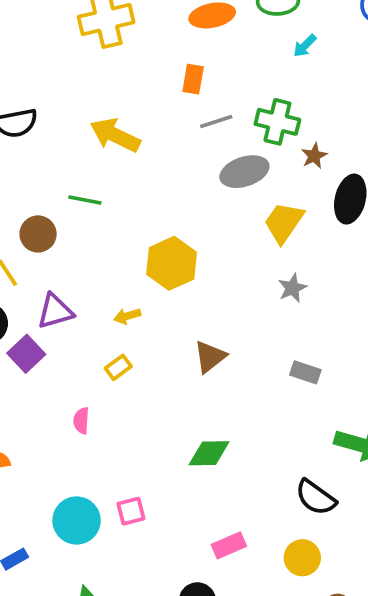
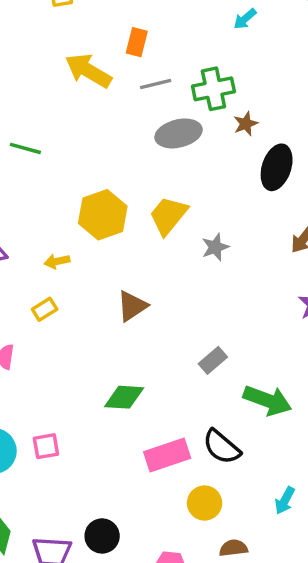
green cross: (277, 122) -> (213, 89), turned -30
yellow arrow: (115, 135) -> (88, 71), moved
yellow trapezoid: (284, 222) -> (168, 215), moved
gray rectangle: (305, 372) -> (213, 360), moved, turned -64
pink rectangle: (229, 545) -> (167, 455), moved, size x1.4

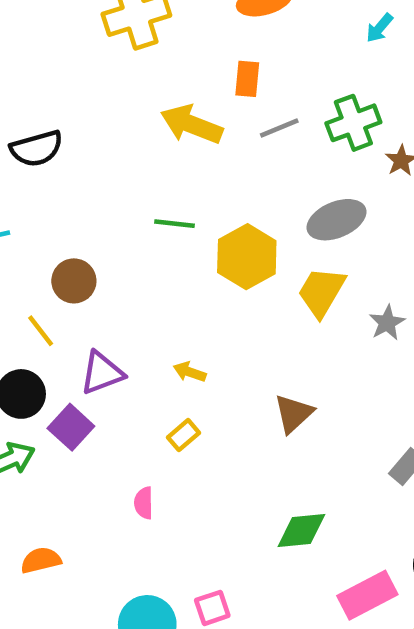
gray ellipse: (179, 133) -> (336, 220), moved
green line: (25, 148) -> (175, 224), moved
yellow hexagon: (103, 215) -> (247, 257), moved
yellow arrow: (57, 261) -> (190, 372), turned 40

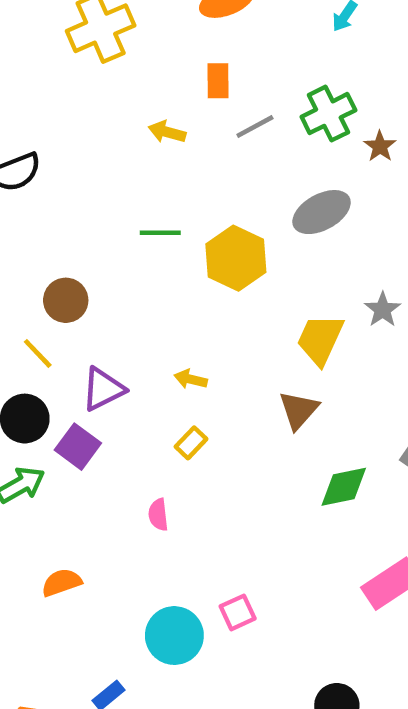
yellow arrow: (191, 124) -> (167, 132), size x0.6
yellow trapezoid: (321, 292) -> (320, 339), moved
green diamond: (301, 531) -> (344, 487), moved

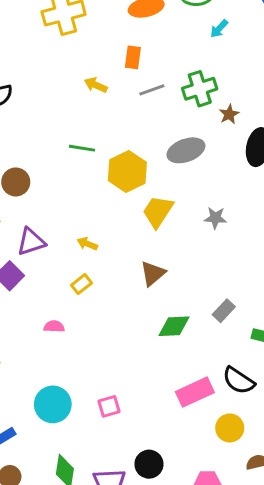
gray star: (383, 310) -> (215, 218), turned 30
yellow trapezoid: (320, 339) -> (158, 212), moved
pink semicircle: (158, 515) -> (54, 326), turned 90
pink square: (238, 612) -> (109, 406), moved

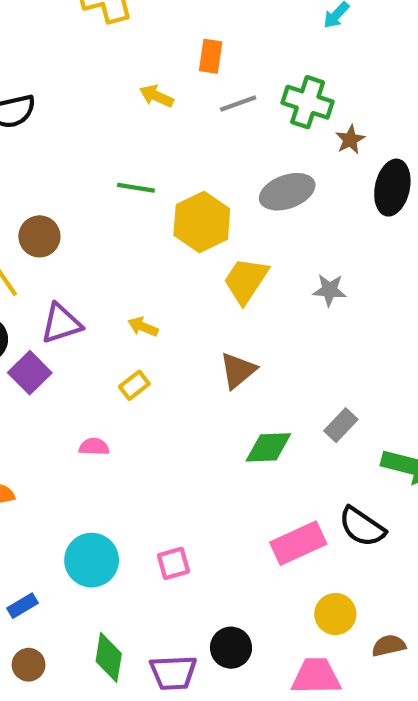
green cross: (200, 89) -> (308, 102), turned 36
yellow circle: (230, 428) -> (335, 614), moved

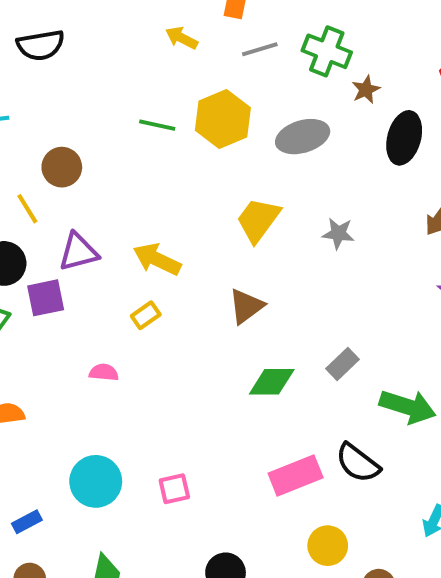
yellow hexagon: (202, 222) -> (223, 119), moved
yellow arrow: (143, 327) -> (157, 259), size x1.6
purple square: (30, 373) -> (46, 298), turned 30

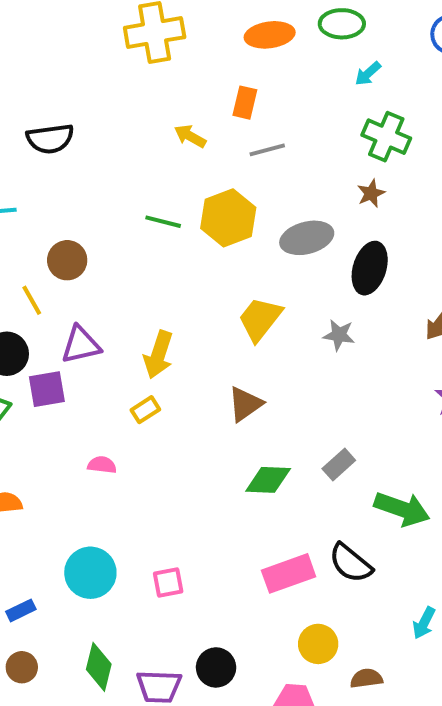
green cross: (327, 51) -> (386, 137), moved
black ellipse: (404, 138) -> (370, 268), moved
yellow arrow: (157, 259) -> (158, 355), turned -99

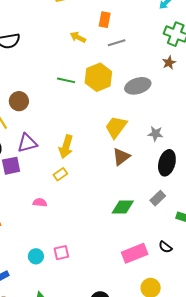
black ellipse: (370, 268) -> (167, 163), moved
brown triangle: (245, 404) -> (121, 157), moved
black semicircle: (351, 563) -> (165, 247), size x0.6
cyan circle: (90, 573) -> (36, 256), size x0.6
pink square: (168, 583) -> (61, 253), moved

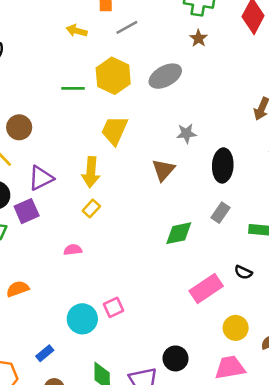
yellow trapezoid: (116, 127) -> (114, 130), moved
gray star: (156, 134) -> (186, 133), moved
cyan circle: (36, 256) -> (82, 319), size x1.5

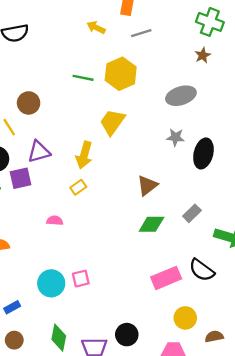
gray ellipse: (165, 76) -> (181, 96), moved
black ellipse: (223, 165) -> (203, 153), moved
brown triangle: (163, 170) -> (147, 185), moved
black semicircle: (243, 272) -> (202, 270), size x1.6

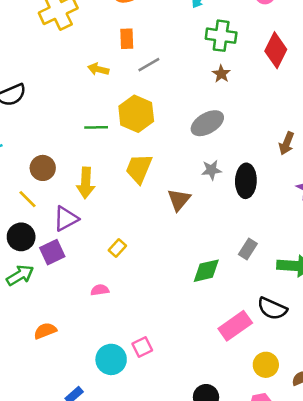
yellow arrow: (84, 155) -> (86, 183), moved
brown triangle: (147, 185) -> (179, 200), moved

